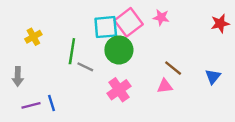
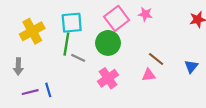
cyan square: (106, 27) -> (72, 23), moved
yellow cross: (33, 37) -> (32, 31), size x1.6

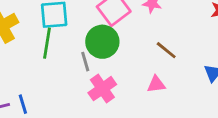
gray line: (78, 58) -> (85, 62), moved, turned 48
brown line: (156, 59) -> (166, 50), moved

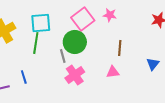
brown line: (166, 50) -> (120, 48), turned 56
blue line: (23, 104) -> (24, 77), moved

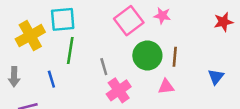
cyan square: (41, 23) -> (63, 19), moved
green circle: (75, 42) -> (147, 55), moved
blue line: (24, 77) -> (51, 79), moved

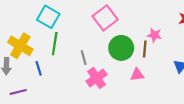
pink star: (162, 16) -> (154, 35), moved
cyan square: (63, 19) -> (48, 17), turned 35
yellow cross: (30, 36) -> (20, 46), moved, turned -30

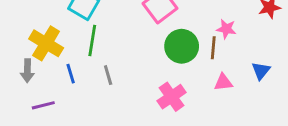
gray line: (84, 58) -> (108, 75), moved
pink triangle: (137, 75) -> (223, 82), moved
pink cross: (97, 78) -> (171, 97), moved

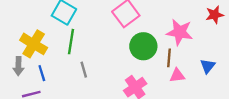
pink star: (226, 29) -> (180, 32), size x1.6
brown line: (213, 48) -> (169, 58), moved
blue line: (71, 74) -> (42, 73), moved

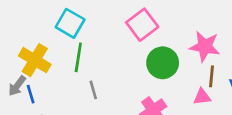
brown line: (169, 58) -> (212, 76), moved
gray arrow: (18, 66) -> (17, 86), turned 36
blue line: (42, 73) -> (31, 94), moved

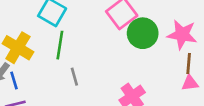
green circle: (163, 63) -> (143, 33), moved
pink triangle: (202, 97) -> (190, 83), moved

